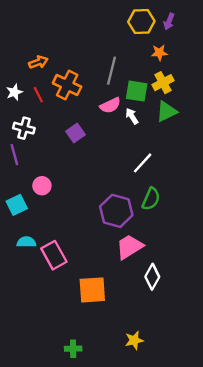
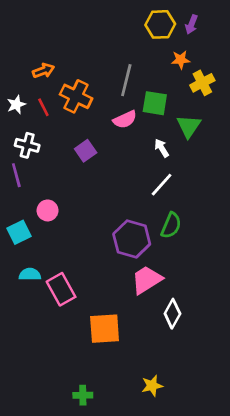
yellow cross: (163, 83) -> (202, 83), moved
green triangle: (167, 111) -> (189, 126), turned -30
white arrow: (132, 116) -> (162, 148), moved

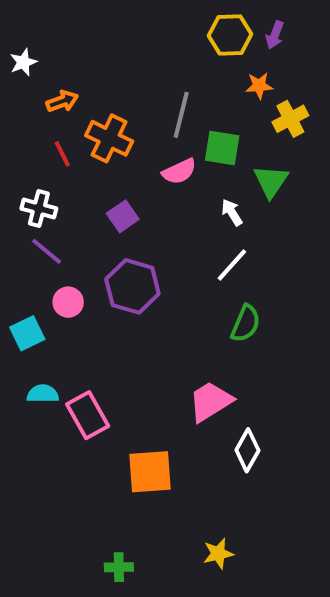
white star: (16, 105) -> (23, 62), moved
purple line: (16, 175) -> (47, 251), moved, turned -35
purple hexagon: (132, 239) -> (132, 286), moved

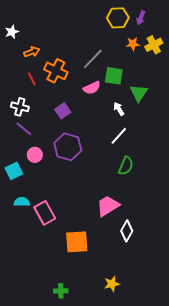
gray line: (181, 115) -> (93, 59), turned 30
yellow cross: (290, 119) -> (154, 45), moved

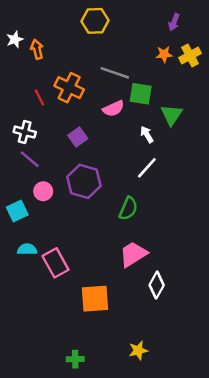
yellow hexagon: (118, 18) -> (95, 21), moved
orange arrow: (32, 52) -> (37, 49), moved, turned -84
gray line: (93, 59) -> (115, 73), turned 65
green semicircle: (126, 166) -> (128, 209), moved

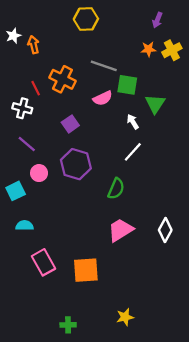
white cross: (25, 132) -> (22, 108), moved
pink rectangle: (56, 263) -> (43, 262), moved
white diamond: (157, 285) -> (165, 230), moved

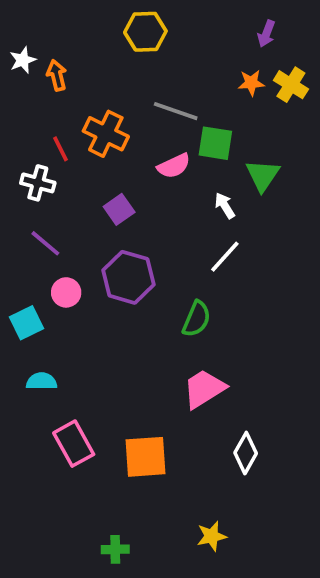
yellow cross: (172, 50) -> (291, 85), turned -30
white diamond: (165, 230) -> (246, 453), moved

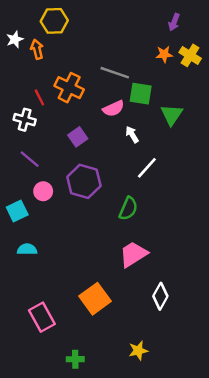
yellow hexagon: (145, 32) -> (54, 21), moved
white arrow: (225, 206) -> (132, 134), moved
pink rectangle: (74, 444) -> (42, 317), moved
orange square: (145, 457) -> (95, 299), turned -32

